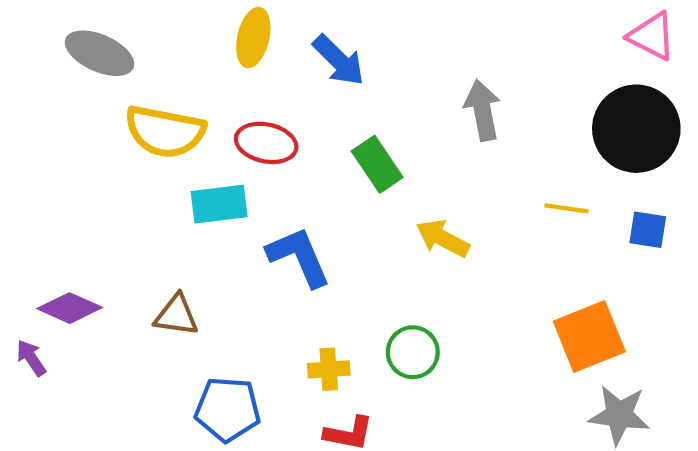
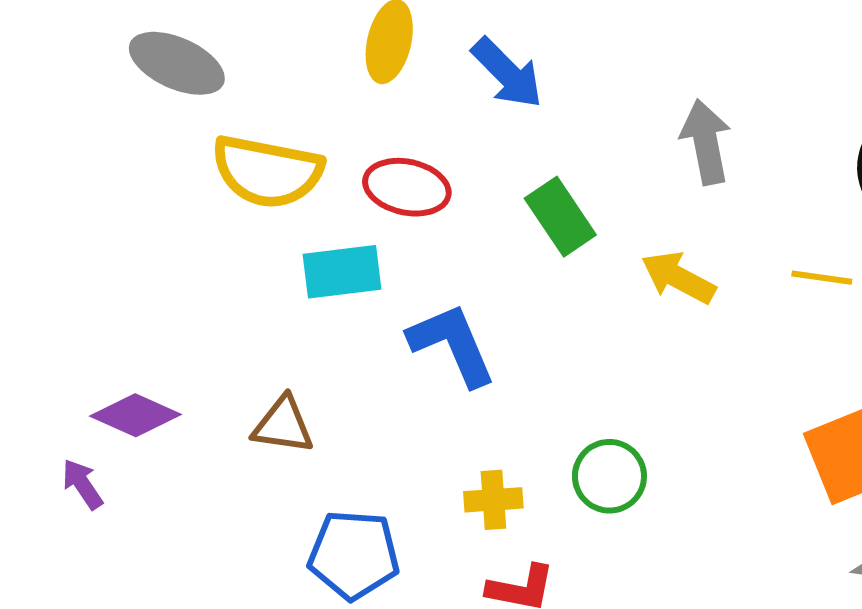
yellow arrow: (443, 238) -> (678, 278), moved

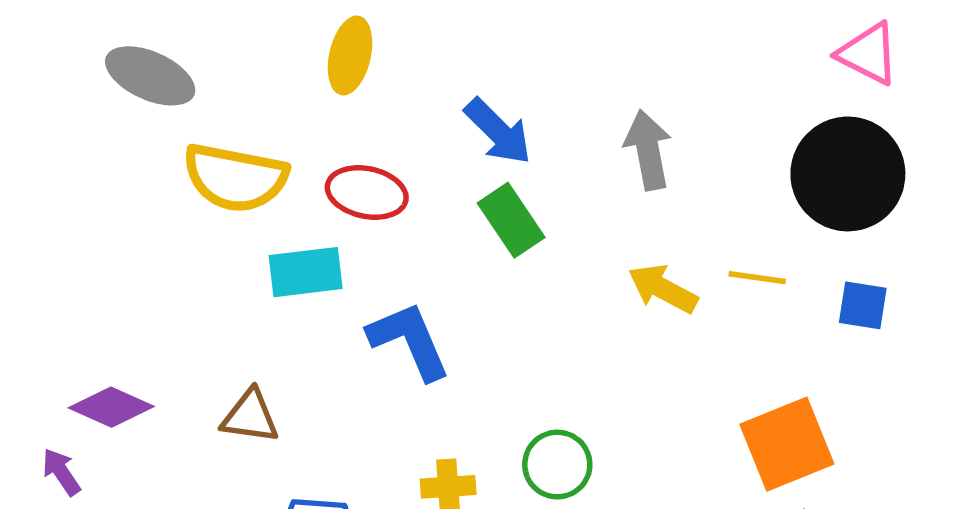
blue arrow: (507, 73) -> (498, 131), moved
yellow arrow: (678, 278) -> (663, 289), moved

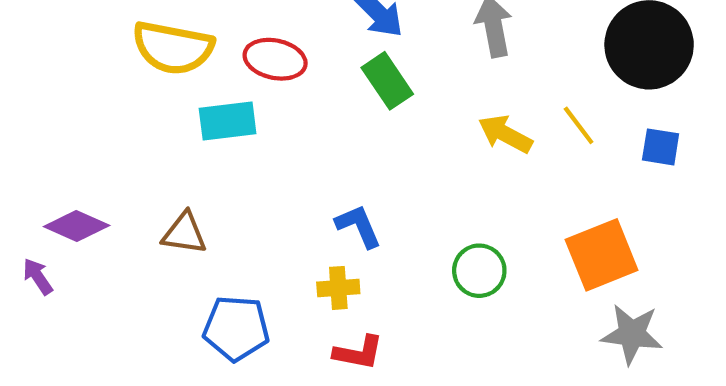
yellow line: (757, 278) -> (579, 125), turned 45
blue L-shape: (409, 341) -> (358, 226), moved, size x0.7
green circle: (557, 465) -> (479, 271), moved

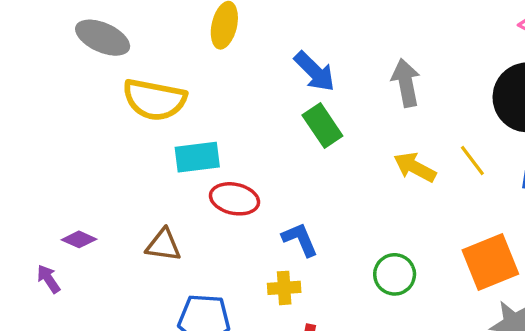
red ellipse: (275, 59) -> (234, 199), moved
purple diamond: (77, 226) -> (79, 239), size x0.7

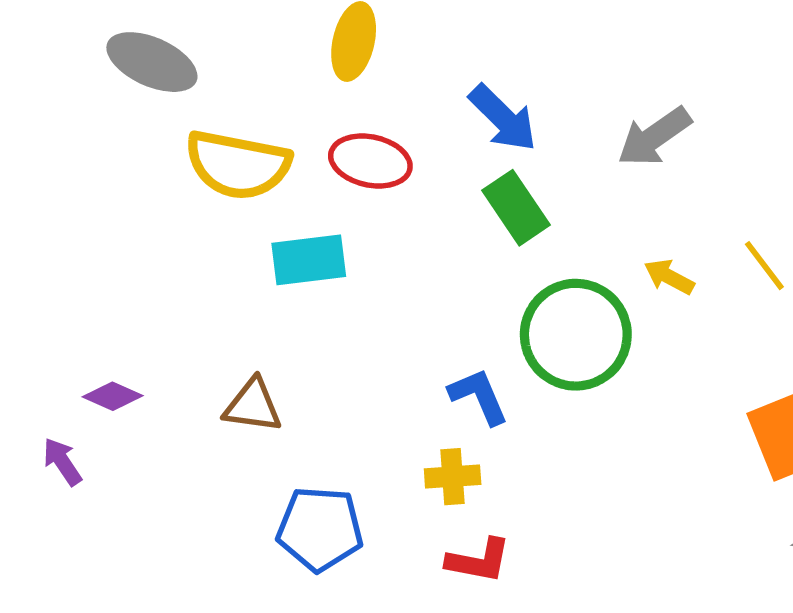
gray arrow: (406, 83) -> (654, 137), turned -114
yellow arrow: (415, 167) -> (669, 277), size x0.7
red ellipse: (234, 199) -> (370, 161), moved
green circle: (395, 274) -> (576, 335), moved, size x1.6

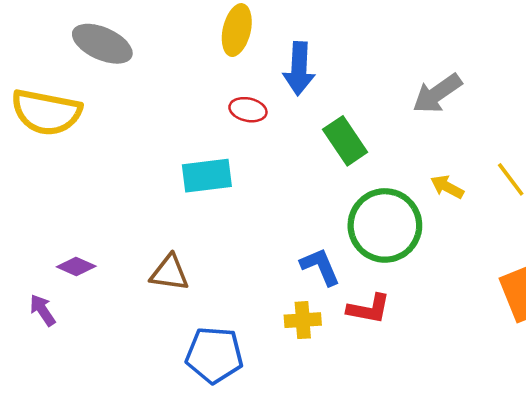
blue arrow: (503, 118) -> (299, 69), moved, turned 48
red ellipse: (370, 161) -> (248, 110), size x0.7
yellow semicircle: (238, 165) -> (46, 112), moved
red L-shape: (479, 561) -> (369, 309), moved

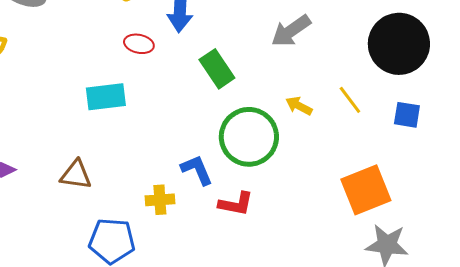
yellow cross: (303, 320) -> (160, 200), moved

